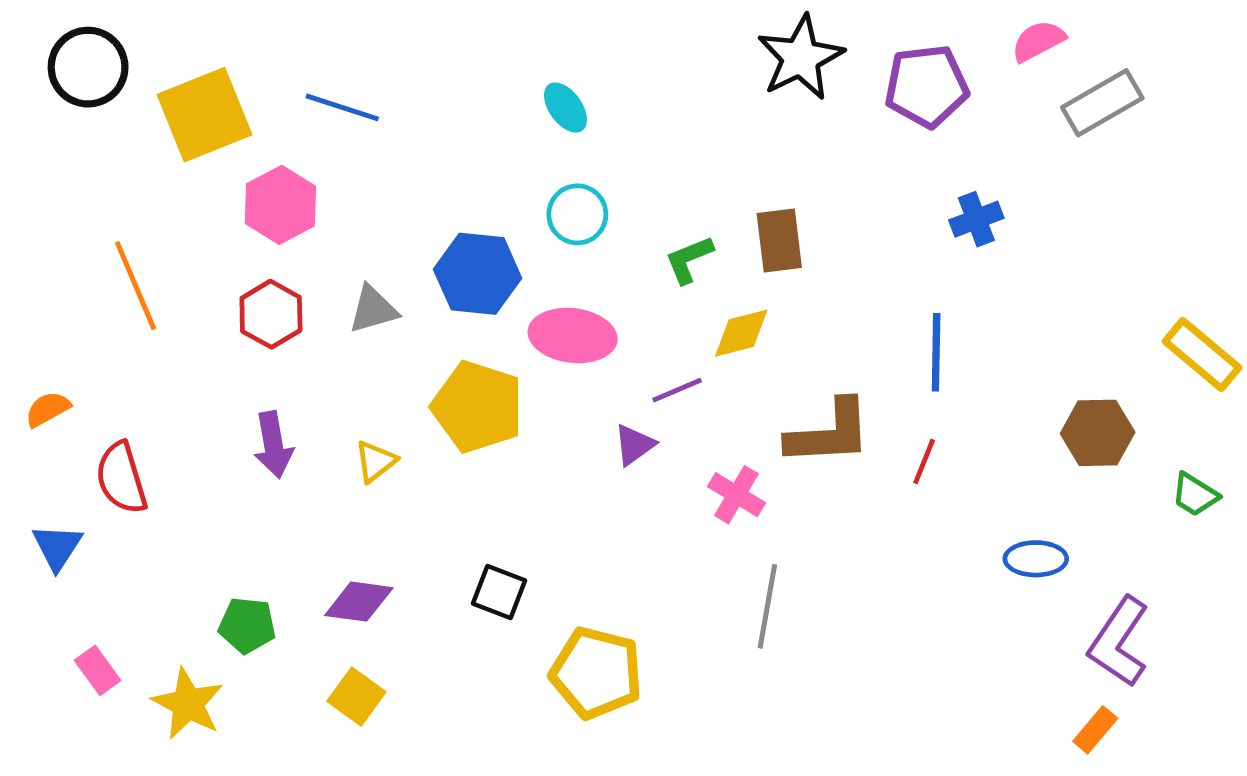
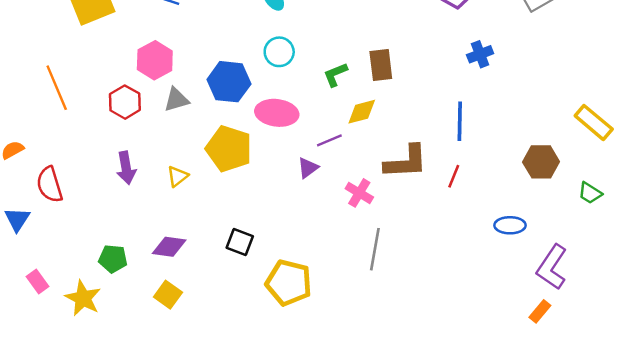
pink hexagon: (280, 205) -> (155, 60), moved

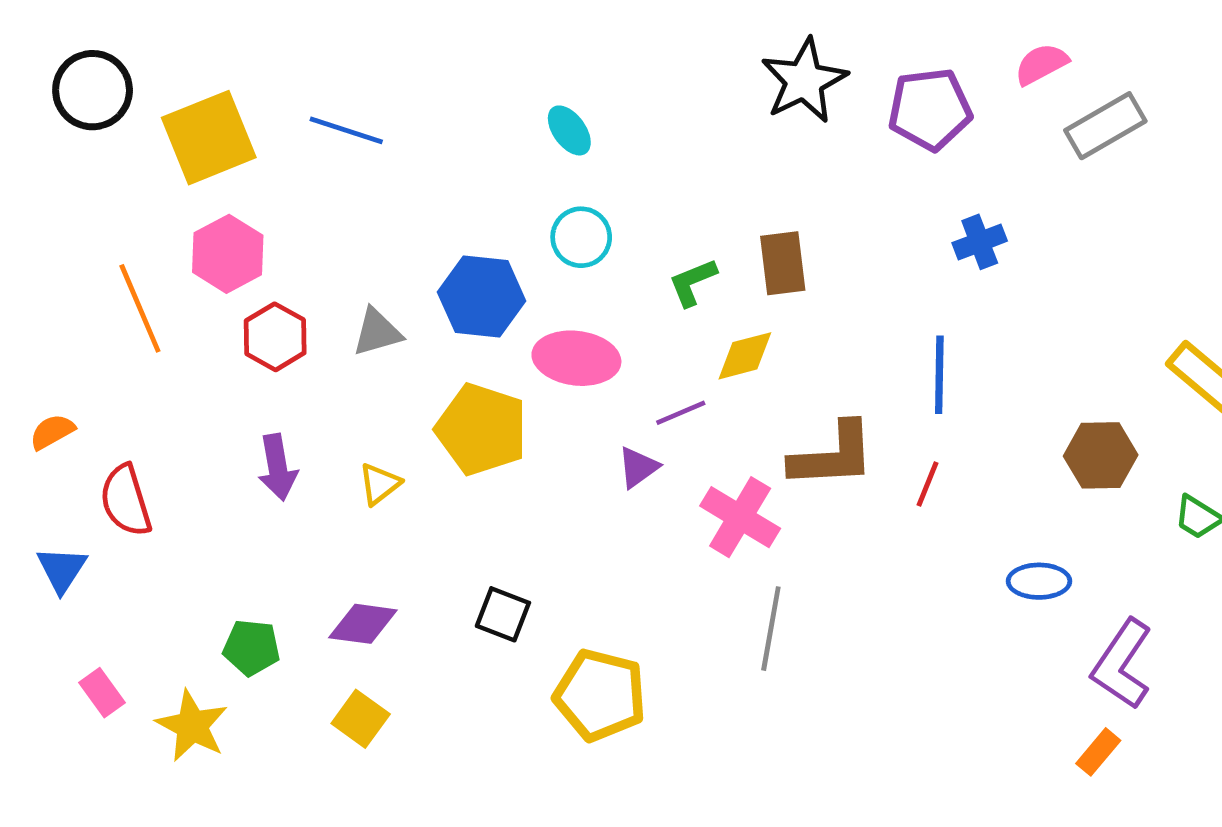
pink hexagon: (155, 60) -> (228, 254), moved
pink cross: (359, 193) -> (740, 517), size x1.4

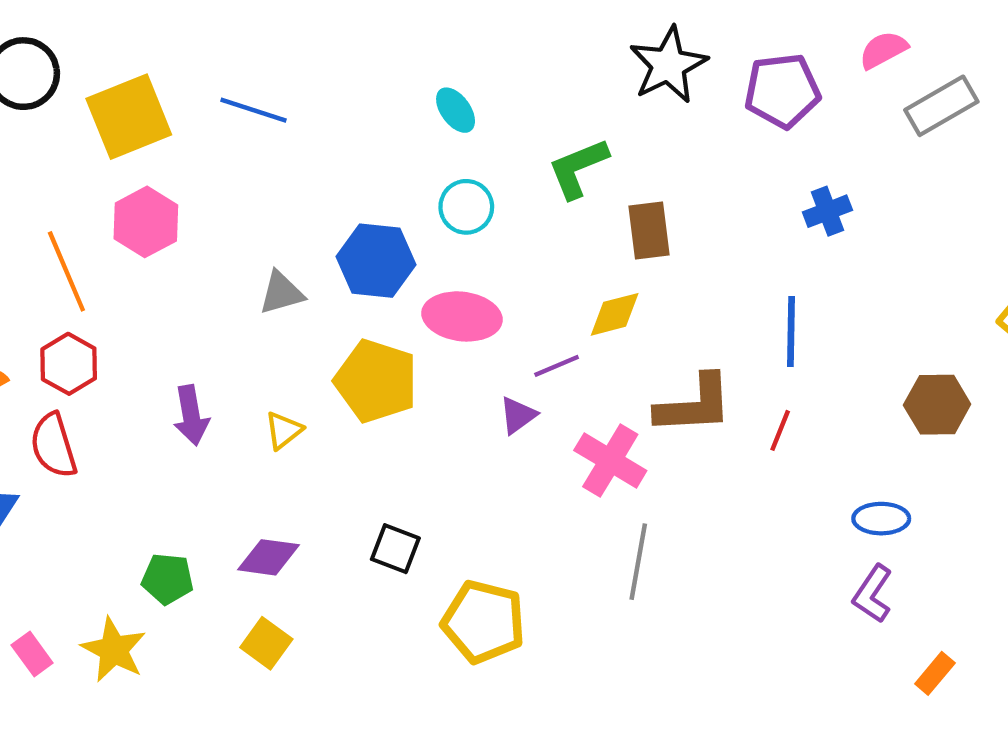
green L-shape: (693, 282) -> (578, 168), moved, size x1.4
red hexagon: (275, 337) -> (69, 364), moved
purple L-shape: (1122, 664) -> (873, 594), moved, size x0.7
pink rectangle: (102, 693) -> (32, 654), moved

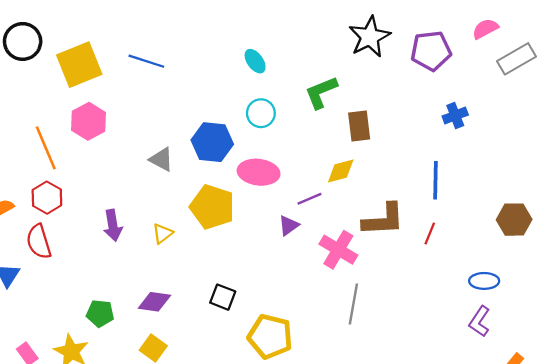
gray triangle: (281, 293) -> (161, 159), turned 44

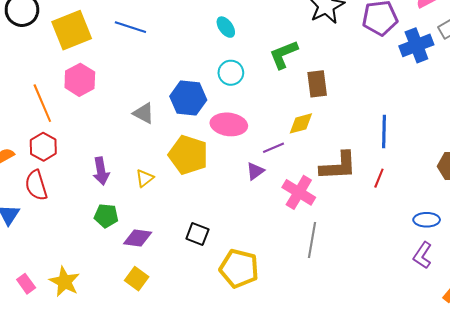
blue cross: (455, 116) -> (416, 45), moved, size x1.5
green pentagon: (100, 313) -> (106, 216), moved

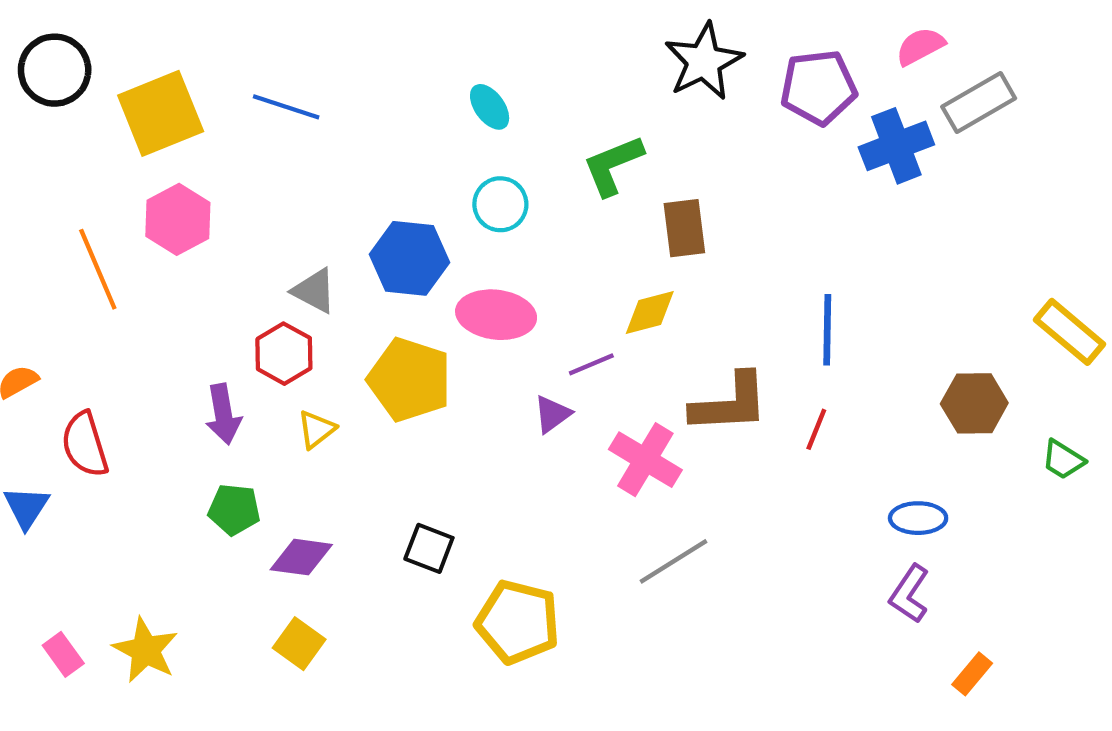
red hexagon: (43, 147) -> (284, 354), moved
gray line: (312, 240) -> (674, 561), turned 48

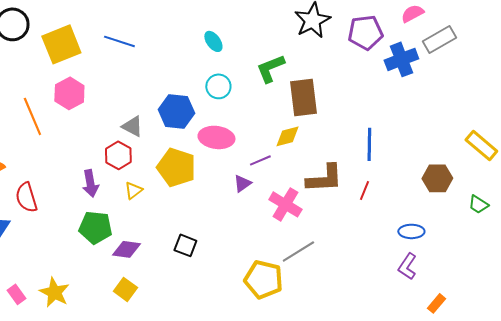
brown rectangle: (684, 228) -> (303, 97), size x1.4
green pentagon: (234, 509) -> (95, 227), size x1.4
yellow pentagon: (518, 622) -> (263, 279), moved

